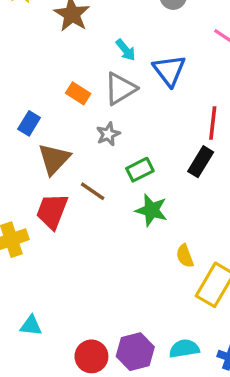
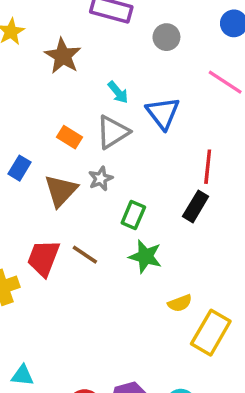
brown triangle: (54, 159) -> (61, 191), moved
green rectangle: (140, 170) -> (133, 215), turned -40
brown line: (93, 191) -> (85, 255), moved
yellow semicircle: (185, 256) -> (180, 303), turned -90

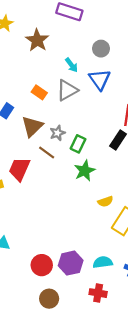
gray circle: (166, 37) -> (101, 49), moved
gray star: (101, 179) -> (57, 133), moved
brown line: (85, 255) -> (47, 152), moved
green star: (145, 256) -> (85, 171), turned 30

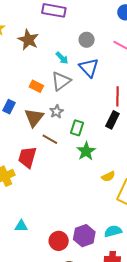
gray star: (57, 133) -> (57, 112), moved

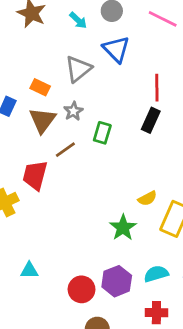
cyan arrow: (62, 58) -> (78, 20), moved
orange rectangle: (36, 86) -> (40, 87), moved
brown line: (50, 139) -> (65, 150), turned -63
green star: (86, 151) -> (123, 228), moved

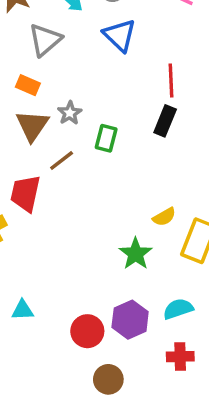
gray triangle: (78, 69) -> (45, 40), moved

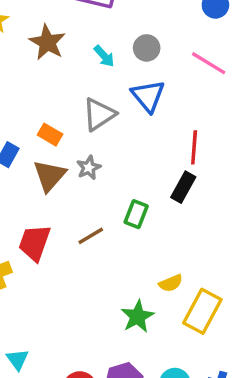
gray triangle: (45, 40) -> (99, 114), moved
green rectangle: (106, 138) -> (136, 214), moved
brown line: (62, 160) -> (91, 236), moved
cyan triangle: (23, 310) -> (17, 359), turned 50

